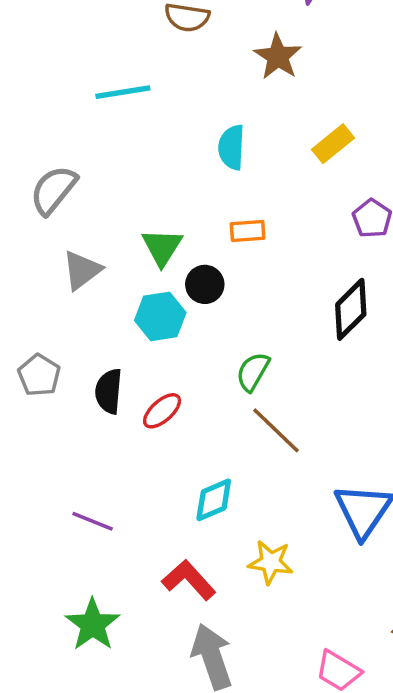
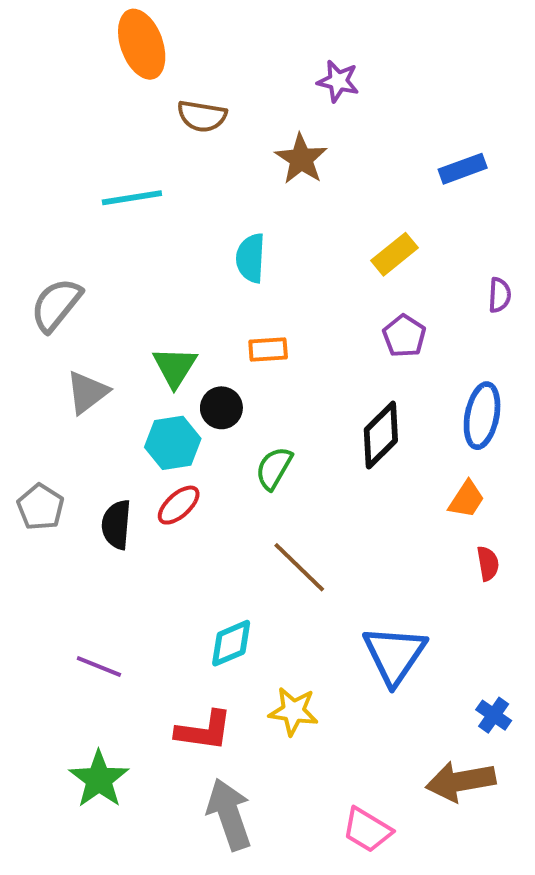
yellow rectangle: (333, 144) -> (394, 254), moved
green semicircle: (253, 372) -> (274, 468), moved
red ellipse: (162, 411) -> (179, 505), moved
red L-shape: (189, 580) -> (204, 731), turned 140

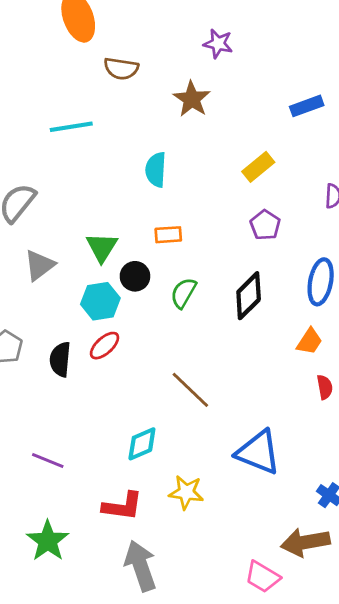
green semicircle: (274, 468) -> (183, 293), moved
blue triangle: (394, 655) -> (258, 452), turned -42
pink trapezoid: (367, 830) -> (262, 577), moved

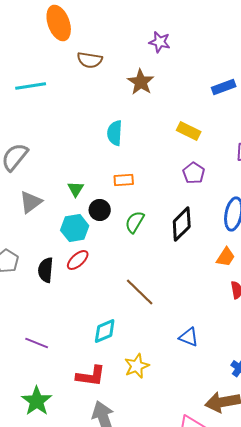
cyan line: (71, 127) -> (31, 86), moved
yellow rectangle: (258, 167) -> (189, 131), turned 65
green triangle: (102, 247) -> (76, 189), size x0.7
blue triangle: (258, 452) -> (189, 337), size x0.6
yellow star: (186, 492) -> (137, 366), turned -30

